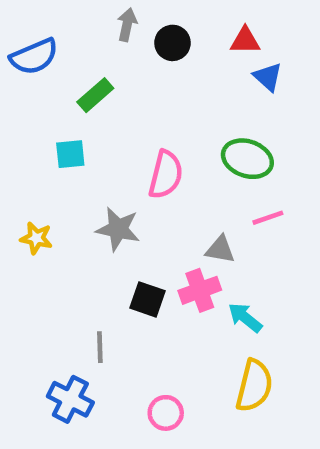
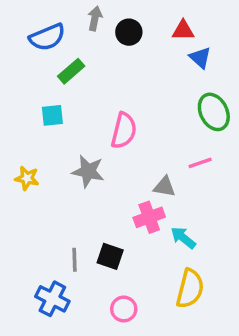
blue semicircle: (34, 57) -> (47, 37), moved
green ellipse: (247, 159) -> (214, 112), moved, turned 45
black square: (148, 299) -> (110, 256), moved

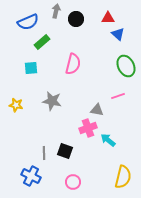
pink semicircle: (124, 131) -> (73, 64), moved
yellow semicircle: (190, 289) -> (123, 177), moved

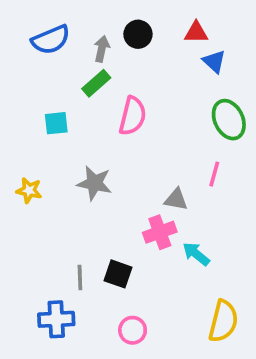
gray arrow: (56, 11) -> (102, 49), moved
green rectangle: (42, 42) -> (96, 83), moved
pink line: (118, 96) -> (214, 174), turned -56
blue cross: (31, 176) -> (56, 319), turned -30

